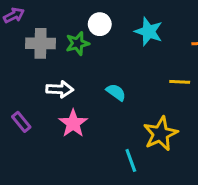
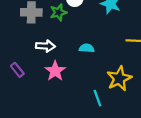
cyan semicircle: (116, 92) -> (87, 48), turned -32

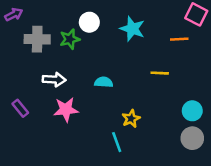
pink star: (55, 71) -> (66, 110), turned 30
yellow star: (119, 79) -> (131, 119), moved, size x0.6

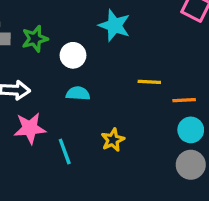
white circle: (89, 22) -> (73, 55), moved
orange line: (179, 39) -> (184, 100), moved
cyan line: (117, 142) -> (65, 151), moved

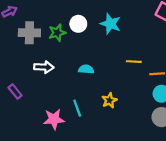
white circle: (73, 55) -> (78, 24), moved
pink star: (30, 128) -> (54, 119), moved

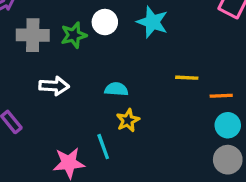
yellow star: (109, 100) -> (128, 120), moved

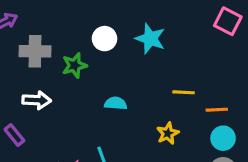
green star: (74, 35) -> (74, 65), moved
white arrow: (54, 86) -> (37, 100), moved
yellow star: (128, 120) -> (168, 133), moved

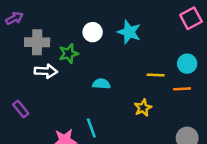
pink square: (228, 21) -> (191, 18), turned 35
white arrow: (37, 100) -> (46, 71), moved
cyan circle: (223, 138) -> (187, 64), moved

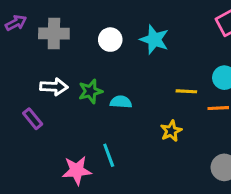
gray cross: (37, 42) -> (54, 33), moved
green star: (69, 54) -> (90, 91), moved
purple rectangle: (21, 109) -> (33, 119), moved

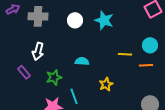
white arrow: (54, 87) -> (38, 51), turned 102
green star: (90, 91) -> (54, 77), moved
yellow star: (171, 131) -> (106, 84), moved

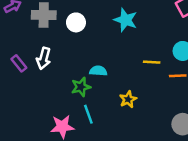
white circle: (75, 20) -> (76, 22), moved
purple rectangle: (24, 72) -> (19, 63), moved
green star: (54, 77) -> (81, 87), moved

